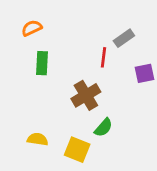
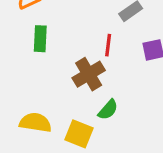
red line: (103, 57) -> (108, 45), moved
yellow semicircle: (38, 139) -> (35, 123), size x1.4

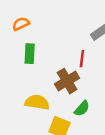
yellow semicircle: (35, 123) -> (37, 102), moved

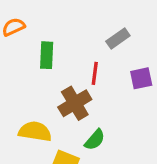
green rectangle: (30, 54) -> (47, 55), moved

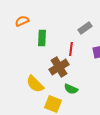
yellow semicircle: (35, 131) -> (35, 84), turned -144
green semicircle: (95, 140) -> (71, 89), turned 72

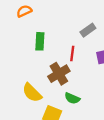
orange semicircle: (22, 21) -> (24, 11), moved

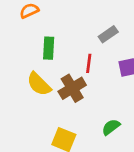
yellow semicircle: (32, 93) -> (39, 84), moved
green semicircle: (72, 98) -> (111, 127), moved, turned 120

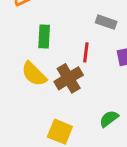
gray rectangle: (108, 34) -> (106, 22), turned 54

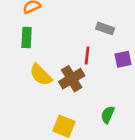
green rectangle: (44, 37) -> (27, 37), moved
green semicircle: (109, 119) -> (108, 115), turned -30

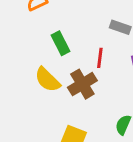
green rectangle: (27, 37) -> (61, 43), moved, turned -30

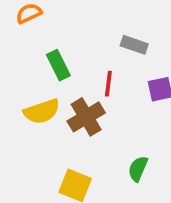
yellow semicircle: (47, 80) -> (42, 111), turned -64

